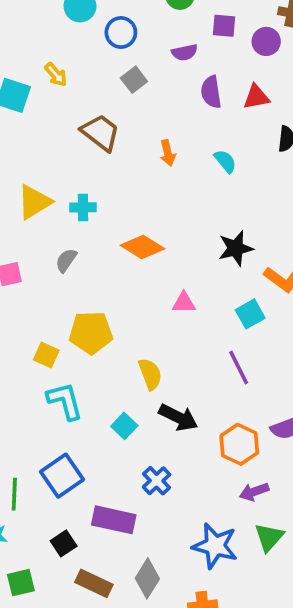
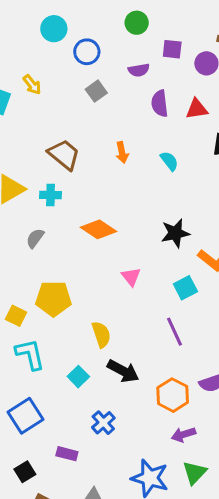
brown trapezoid: (101, 133) -> (64, 155), moved
pink triangle: (184, 303) -> (131, 277), turned 50
purple rectangle: (114, 520) -> (67, 454), size x0.6

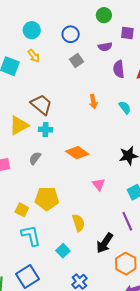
cyan circle: (54, 29) -> (32, 30), moved
brown trapezoid: (64, 155) -> (41, 105), moved
black arrow: (123, 371) -> (105, 243), moved, turned 95

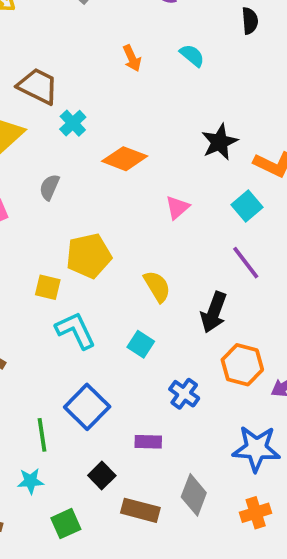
cyan cross: (46, 130) -> (73, 123), moved, turned -32
pink triangle: (99, 184) -> (177, 207), turned 40
orange hexagon: (126, 264) -> (242, 365), moved

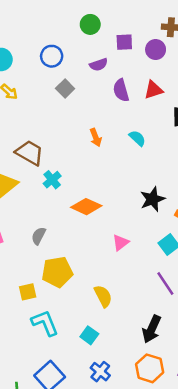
gray semicircle: (49, 187) -> (39, 236), moved
yellow square: (48, 287) -> (28, 292), turned -30
black arrow: (214, 312) -> (152, 329), moved
orange hexagon: (242, 365) -> (150, 368), moved
blue cross: (184, 394) -> (100, 372), moved

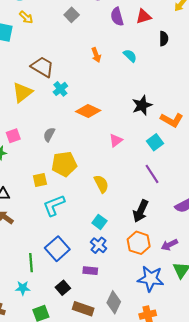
cyan L-shape: (45, 323) -> (54, 205), turned -90
cyan square: (89, 335) -> (99, 222), moved

